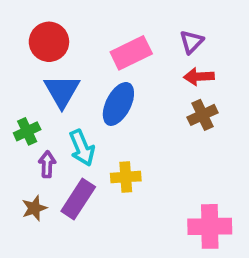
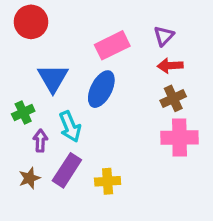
red circle: (49, 42) -> (31, 22), moved
yellow cross: (126, 177) -> (108, 181), moved
pink cross: (210, 226) -> (179, 138), moved

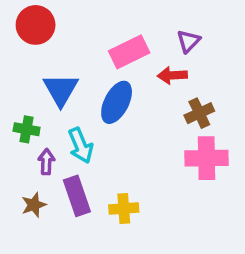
red arrow: (170, 66) -> (172, 75), moved
green cross: (23, 113) -> (27, 129), turned 35
purple rectangle: (67, 170) -> (77, 196), turned -52

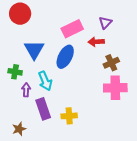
brown star: (34, 205) -> (19, 129), moved

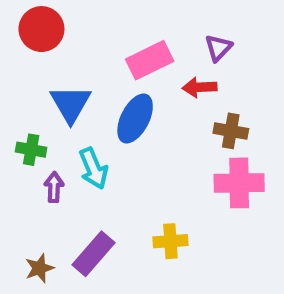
brown cross: (111, 63) -> (231, 131), turned 35
purple rectangle: (43, 109) -> (93, 254), moved, turned 60
yellow cross: (69, 116) -> (170, 241), moved

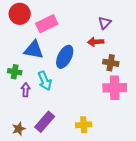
pink rectangle: (150, 60) -> (47, 24), moved
blue triangle: (71, 104) -> (34, 50), turned -50
yellow cross: (170, 241) -> (84, 125), moved

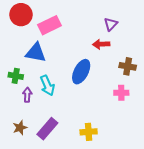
blue ellipse: (65, 57) -> (81, 72), moved
brown cross: (111, 63) -> (128, 66), moved
pink cross: (115, 88) -> (121, 93), size x0.6
brown star: (19, 129) -> (20, 128), moved

